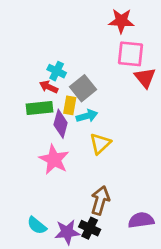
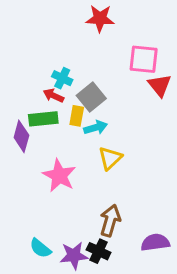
red star: (121, 21) -> (100, 18), moved
purple diamond: (61, 124) -> (21, 136), moved

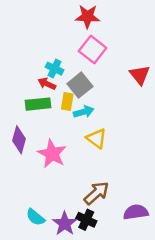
pink square: (144, 59) -> (93, 49), moved, turned 32
purple diamond: (21, 136) -> (19, 140), moved
yellow triangle: (110, 158) -> (96, 138), turned -40
brown arrow: (110, 221) -> (96, 193), turned 32
purple star: (74, 256) -> (65, 224), turned -30

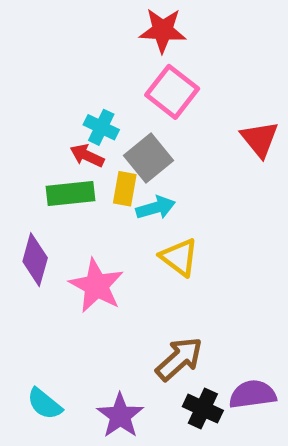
cyan semicircle: (35, 217) -> (45, 404), moved
black cross: (86, 220) -> (203, 409), moved

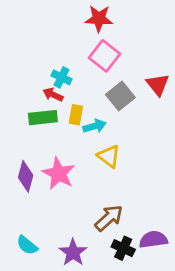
gray square: (148, 158) -> (120, 96), moved
purple diamond: (35, 260) -> (26, 176), moved

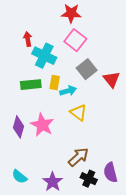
cyan cross: (62, 77) -> (44, 56), size x1.6
red triangle: (158, 85) -> (111, 79), moved
red arrow: (53, 95) -> (28, 39), moved, turned 56
purple semicircle: (153, 240) -> (110, 172), turned -96

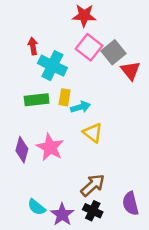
gray square: (87, 69) -> (113, 52), moved
red triangle: (111, 79) -> (131, 70), moved
cyan semicircle: (19, 177) -> (37, 207), moved
black cross: (89, 179) -> (93, 211), moved

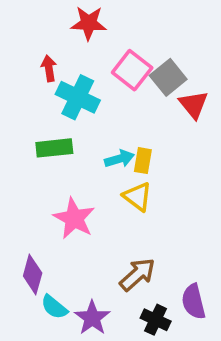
red star: (84, 16) -> (89, 23), moved
yellow rectangle: (65, 97) -> (143, 161), moved
purple diamond: (22, 150) -> (33, 274), moved
black cross: (93, 211) -> (156, 320), moved

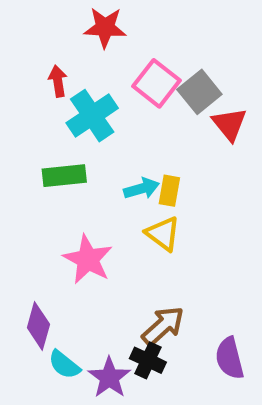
cyan cross: (78, 97) -> (92, 116), turned 30
black cross: (156, 320) -> (148, 360), moved

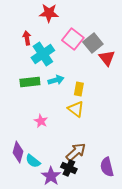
cyan arrow: (142, 189) -> (56, 80), moved
pink star: (88, 259) -> (41, 121), size x0.6
cyan semicircle: (64, 365) -> (33, 161), moved

